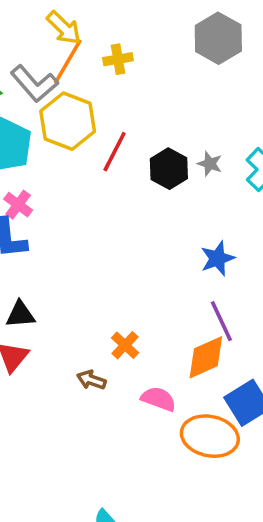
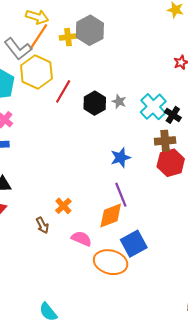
yellow arrow: (64, 28) -> (37, 17), turned -30
gray hexagon: (218, 38) -> (90, 30), moved
brown arrow: (91, 380) -> (42, 225), turned -140

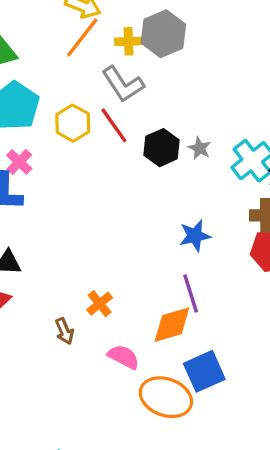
gray L-shape: (18, 49) -> (123, 84), moved
yellow hexagon: (36, 72) -> (73, 123), moved, size x0.7
red line: (63, 91) -> (114, 125), turned -70

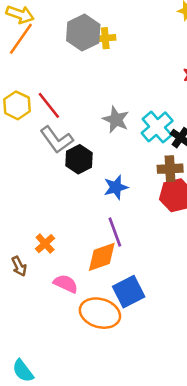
yellow cross: (129, 41) -> (105, 38), moved
gray L-shape: (123, 84) -> (57, 140), moved
black hexagon: (162, 148) -> (79, 159), moved
gray star: (200, 148) -> (116, 120), size x1.5

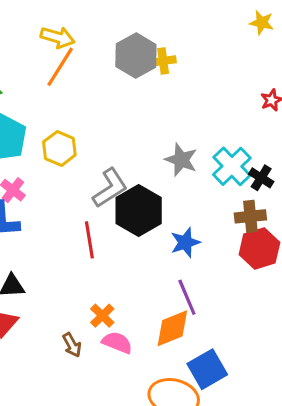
red line: (49, 105) -> (89, 240), moved, turned 32
gray L-shape: (57, 140) -> (110, 188), turned -84
black hexagon: (79, 159) -> (139, 211), size x1.4
pink semicircle: (66, 284) -> (117, 343), moved

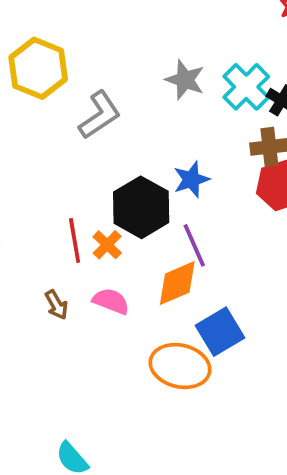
yellow hexagon: (59, 148) -> (38, 68), size x1.4
black hexagon: (139, 211) -> (141, 207), moved
red line: (89, 240) -> (75, 241), moved
orange cross: (102, 316) -> (107, 245), moved

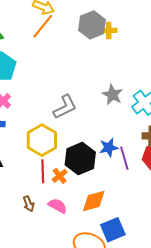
yellow hexagon: (38, 68) -> (42, 140), moved
purple line: (194, 245) -> (124, 158), moved

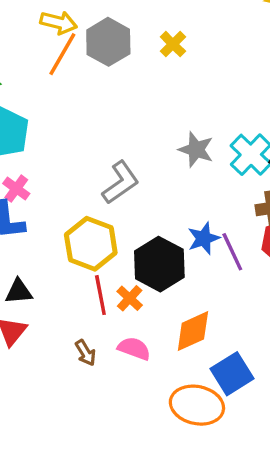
gray hexagon: (92, 25) -> (108, 42), moved
yellow cross: (109, 30) -> (173, 44), turned -35

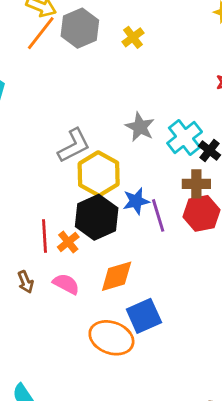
yellow hexagon: (91, 244) -> (99, 174), moved

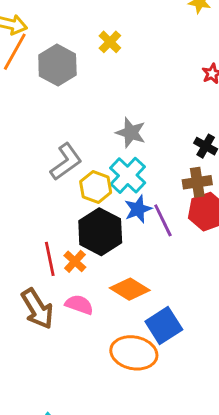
gray hexagon: (80, 28) -> (57, 65), moved
cyan cross: (185, 137) -> (128, 175), moved
yellow hexagon: (99, 174) -> (96, 187), size x0.7
orange diamond: (117, 276) -> (130, 289), turned 57
brown arrow: (26, 282) -> (37, 309), size x1.8

